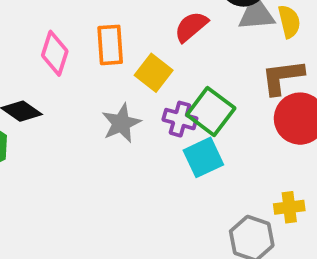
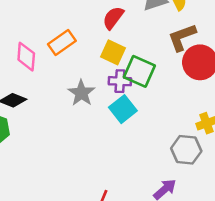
orange rectangle: (110, 45) -> (62, 42), turned 72
yellow square: (154, 73) -> (113, 52), moved
cyan square: (203, 157) -> (123, 109), moved

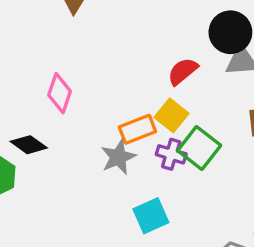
orange rectangle: (62, 42) -> (137, 129), moved
cyan square: (123, 109) -> (151, 216), moved

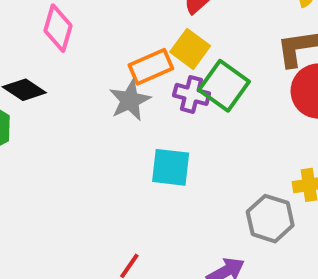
cyan square: (151, 216) -> (171, 167), turned 33

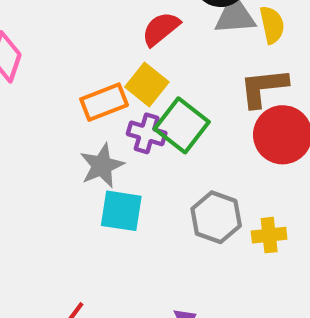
gray star: (130, 100) -> (102, 166), moved
gray hexagon: (270, 219) -> (216, 217), moved

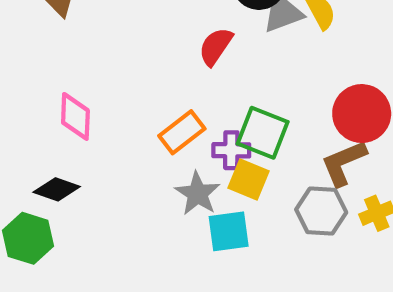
yellow square: (147, 84) -> (248, 179), moved
brown L-shape: (263, 87) -> (344, 163), moved

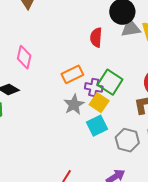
red semicircle: (216, 46) -> (96, 37), turned -42
gray hexagon: (321, 211) -> (127, 140), moved
cyan square: (229, 231) -> (97, 126), moved, turned -30

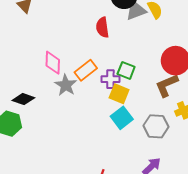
pink diamond: (24, 57) -> (53, 63), moved
green square: (110, 82) -> (126, 70), size x0.7
gray star: (74, 105) -> (66, 85), moved

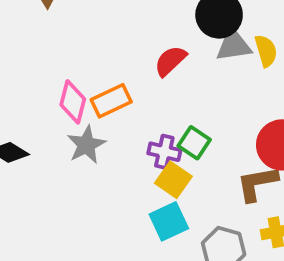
red semicircle: (102, 27) -> (170, 61), turned 42
orange rectangle: (86, 70) -> (111, 101), moved

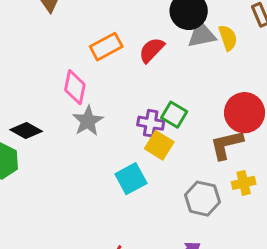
orange rectangle: (111, 101) -> (106, 47), moved
cyan square: (169, 221) -> (131, 179), moved

